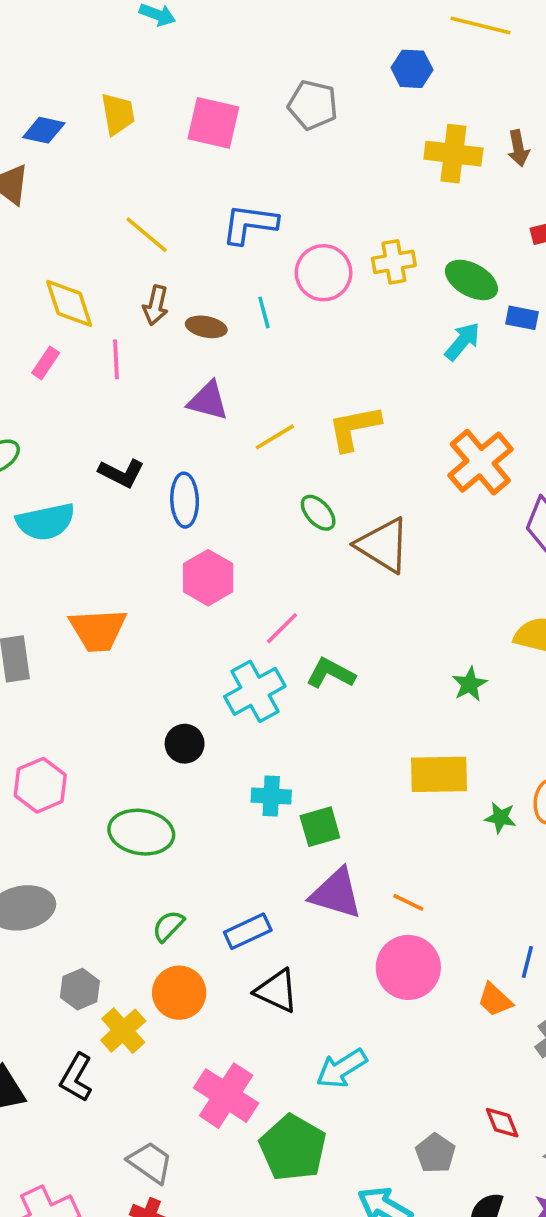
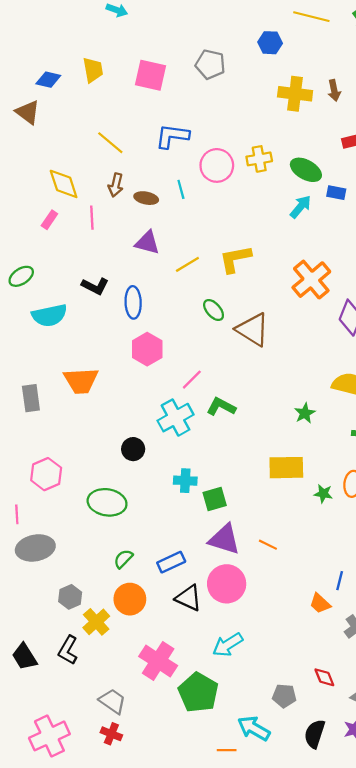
pink circle: (408, 967) -> (227, 584), moved
gray pentagon: (435, 1153) -> (284, 696), turned -30

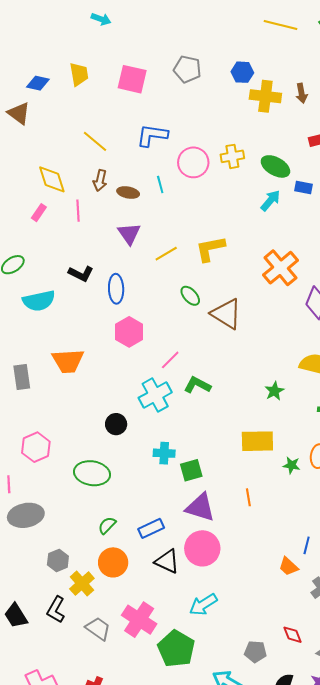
blue hexagon: (270, 43) -> (242, 72), moved
purple triangle: (147, 243) -> (129, 234), turned 40
orange line: (268, 545) -> (248, 497), moved, turned 54
gray trapezoid: (112, 701) -> (98, 629), moved

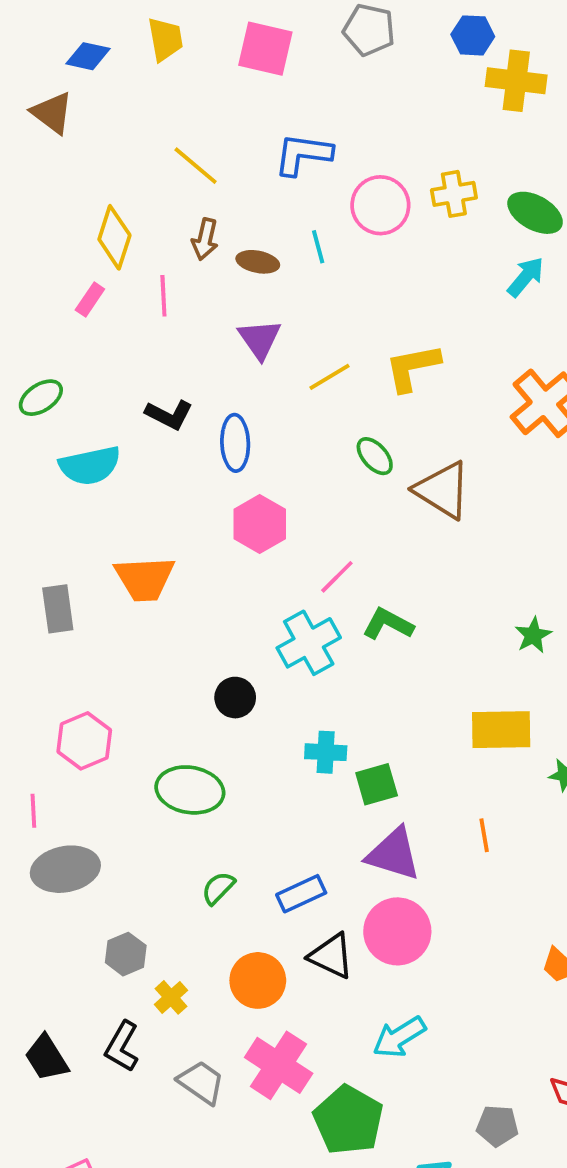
yellow diamond: (52, 179) -> (114, 237), turned 36
orange circle: (113, 562) -> (258, 980), moved
yellow cross: (82, 584) -> (171, 997), size x0.7

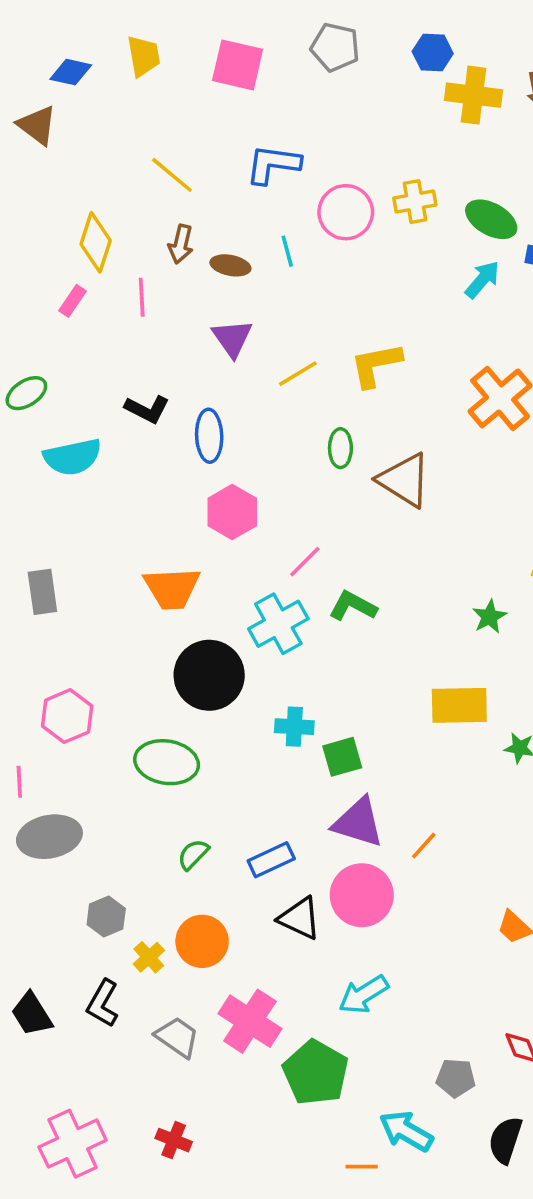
green ellipse: (375, 456) -> (340, 448), turned 42
orange trapezoid: (145, 579) -> (172, 588), moved
black circle: (235, 698) -> (209, 675), size x1.8
orange line: (484, 835) -> (424, 846), moved, turned 52
orange circle: (258, 980) -> (202, 941), moved

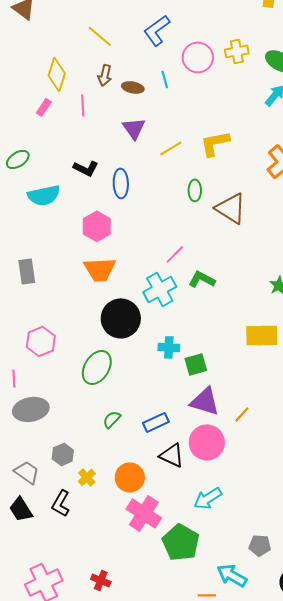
blue L-shape: (273, 164) -> (157, 30), turned -44
pink hexagon: (232, 512) -> (97, 226), moved
green ellipse: (167, 762) -> (97, 367), turned -68
orange circle: (202, 941) -> (130, 477), moved
gray trapezoid: (177, 1037) -> (27, 472), moved

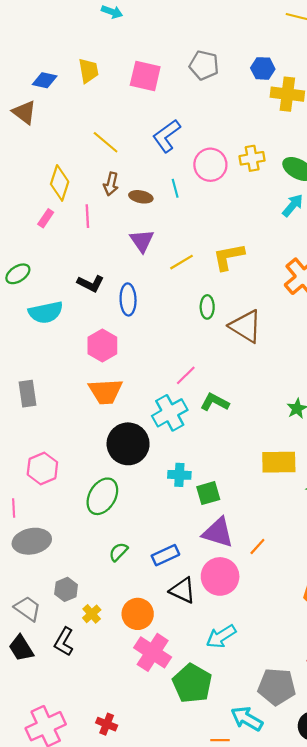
gray pentagon: (260, 545) -> (277, 687), size x1.6

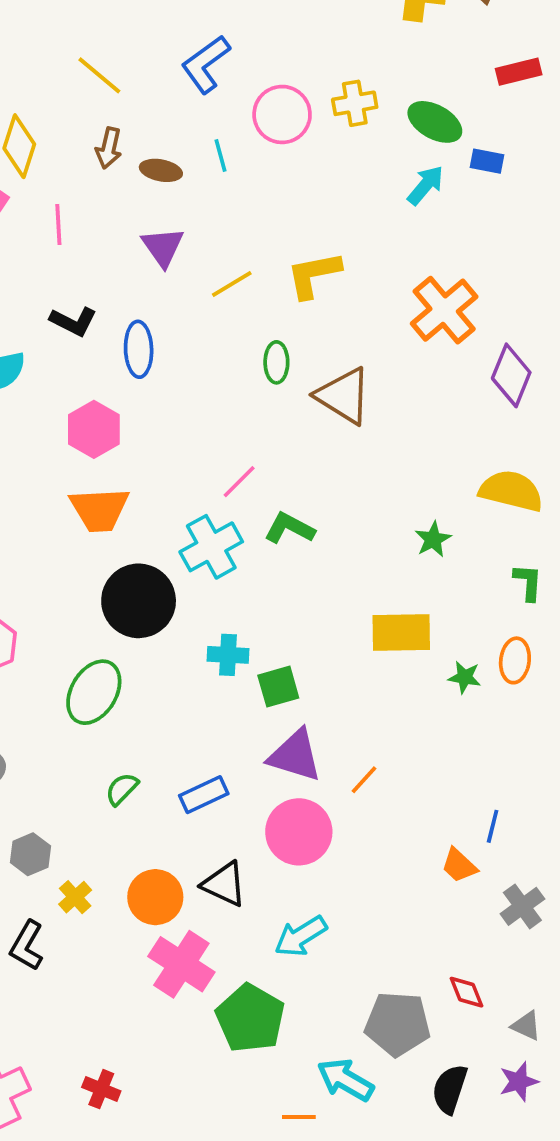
pink line: (87, 216) -> (58, 224), moved
black triangle: (183, 590) -> (224, 884), moved

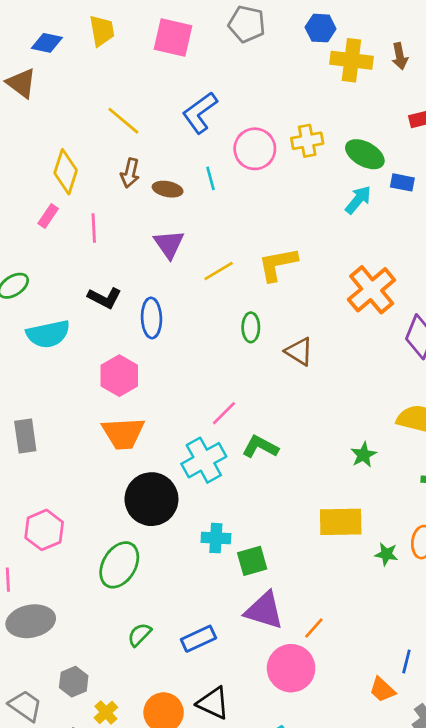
brown triangle: (344, 396) -> (299, 351), size x0.7
pink circle: (299, 832) -> (291, 668), moved

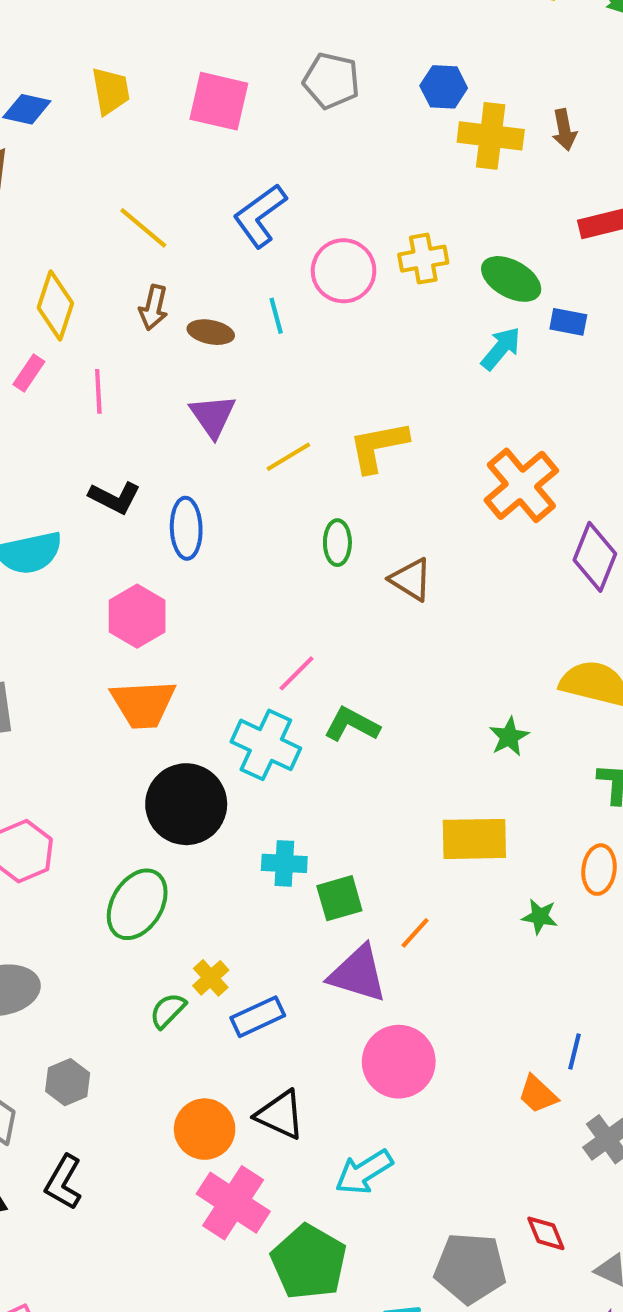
cyan cross: (204, 460) -> (266, 745), turned -36
green star: (386, 554) -> (540, 917), moved
orange line: (314, 628) -> (415, 933), moved
yellow cross: (106, 712) -> (211, 978), moved

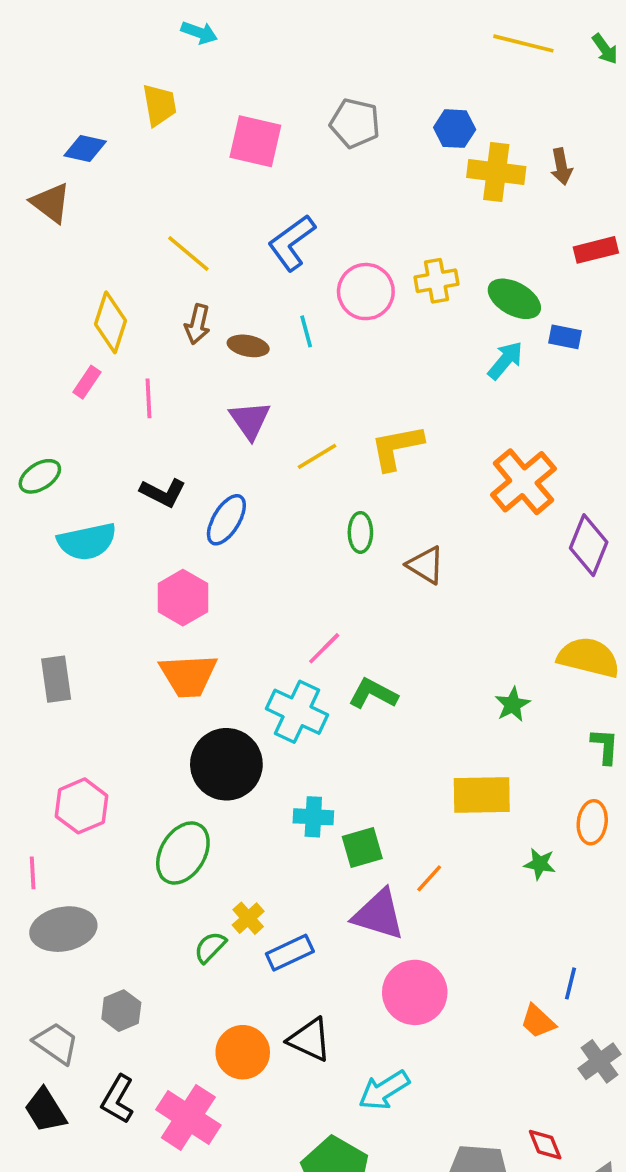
yellow trapezoid: (111, 91) -> (159, 105), moved
blue ellipse: (186, 528) -> (226, 520), turned 33
pink cross: (233, 1203) -> (188, 1117), moved

